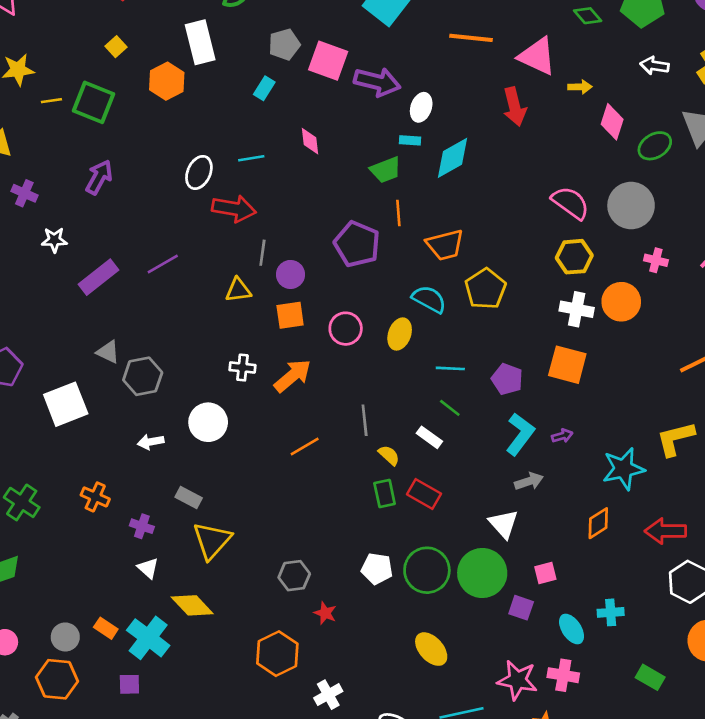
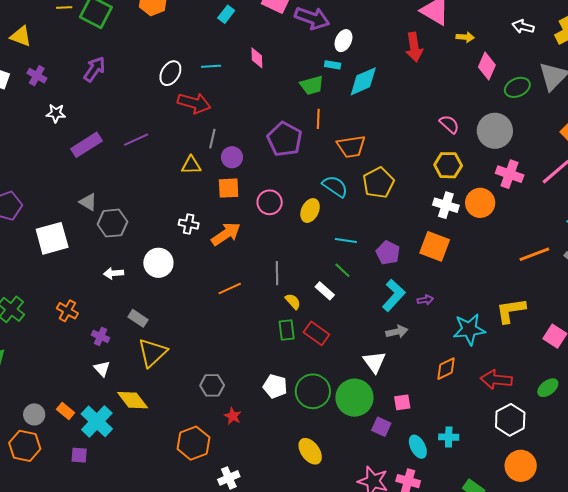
pink semicircle: (570, 203) -> (449, 124), size x0.7
pink cross: (656, 260) -> (510, 174), size x1.5

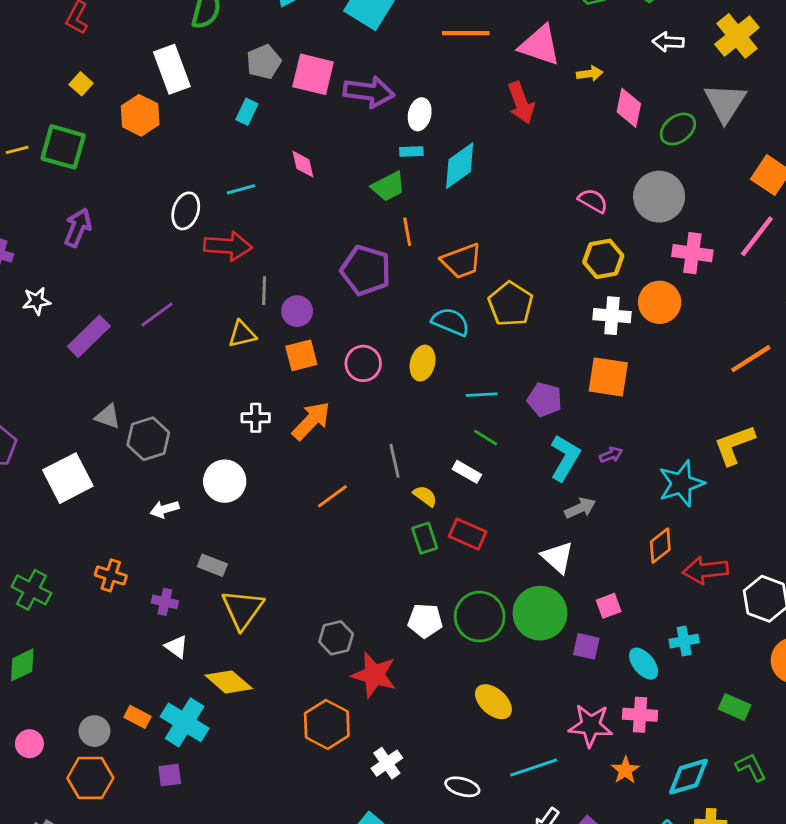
red arrow: (496, 380) -> (705, 570), moved
red star: (233, 416) -> (374, 675), size x1.8

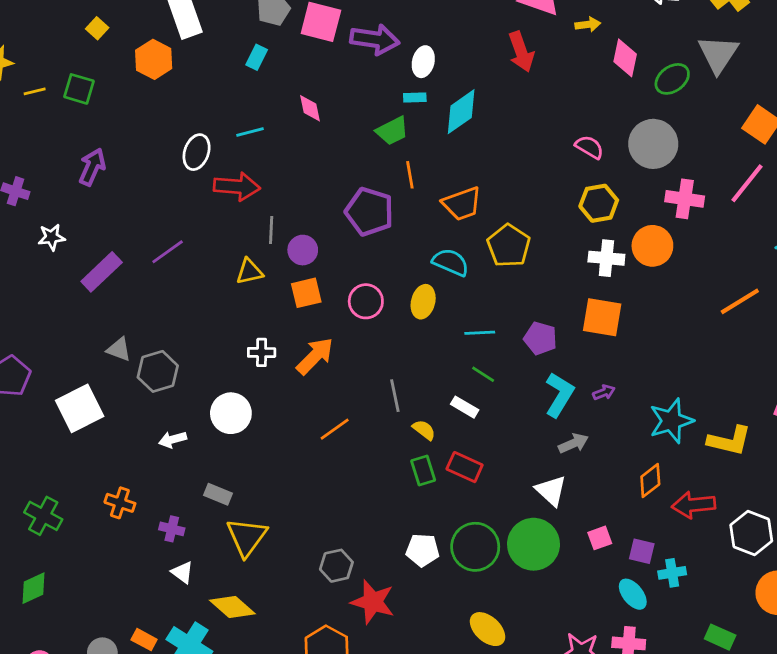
green square: (63, 147) -> (79, 89), size x0.7
yellow L-shape: (734, 445) -> (729, 441), moved, turned -147
purple square: (586, 646) -> (642, 551), moved

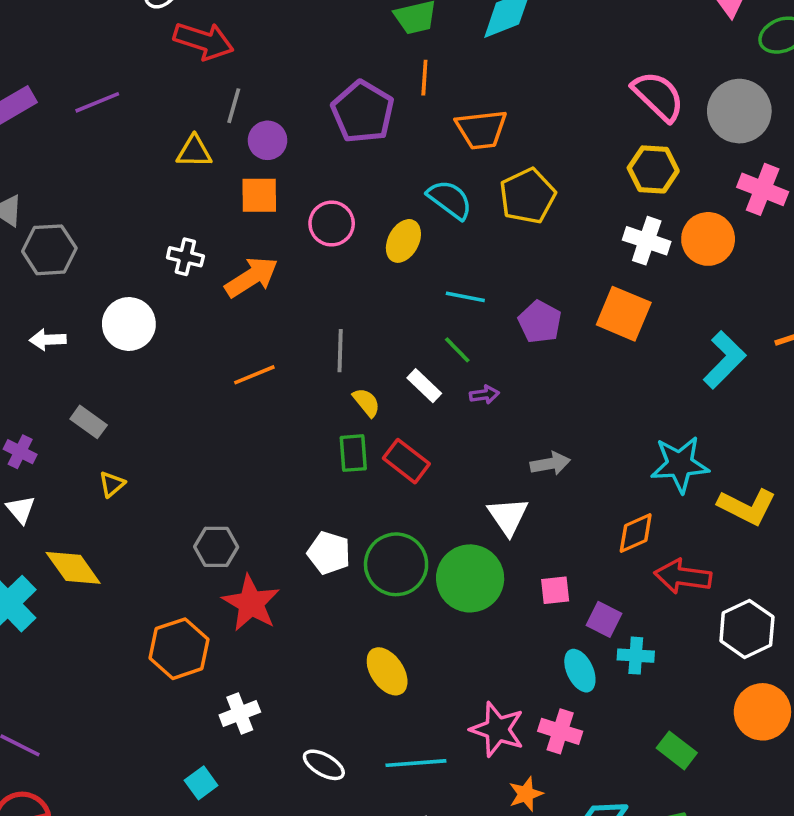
pink semicircle: (589, 147) -> (658, 96), size x1.5
purple arrow: (604, 392) -> (484, 395), moved
cyan L-shape: (559, 395) -> (725, 360), moved
yellow triangle: (247, 537) -> (112, 484), size x0.5

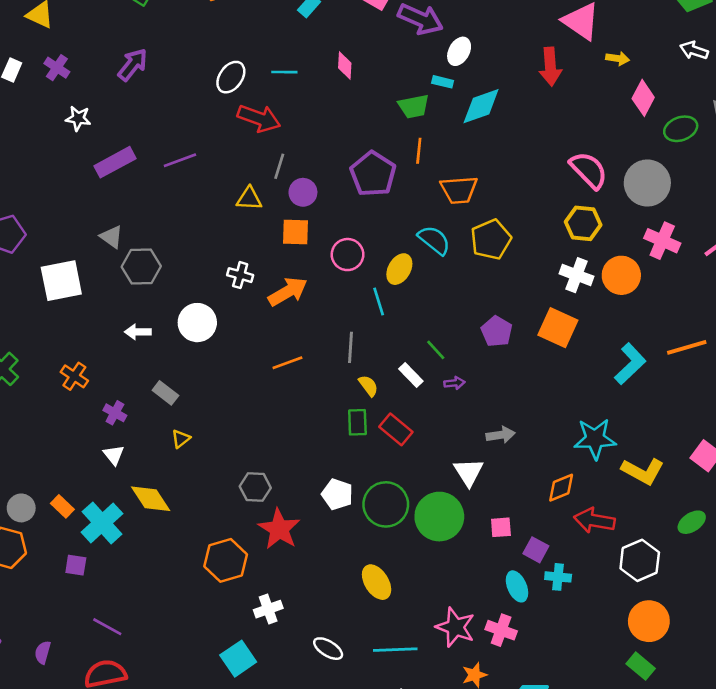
cyan line: (465, 297) -> (379, 301), moved, turned 60
green rectangle: (677, 750) -> (641, 666), moved
cyan square: (201, 783) -> (238, 659), size x1.5

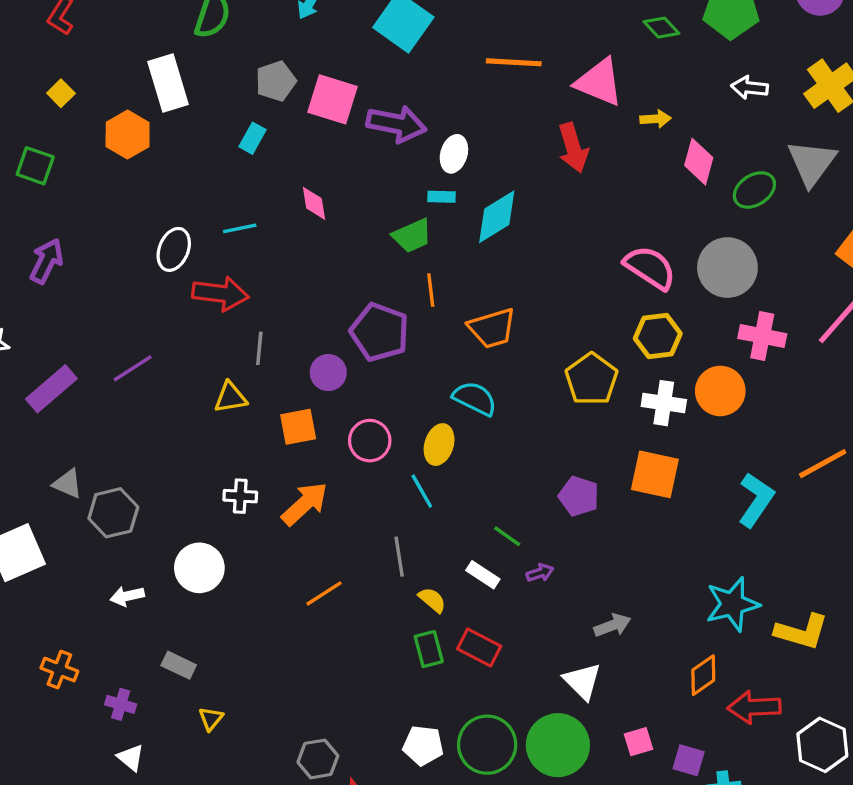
purple circle: (303, 192) -> (328, 373), moved
yellow pentagon: (491, 240) -> (591, 379), moved

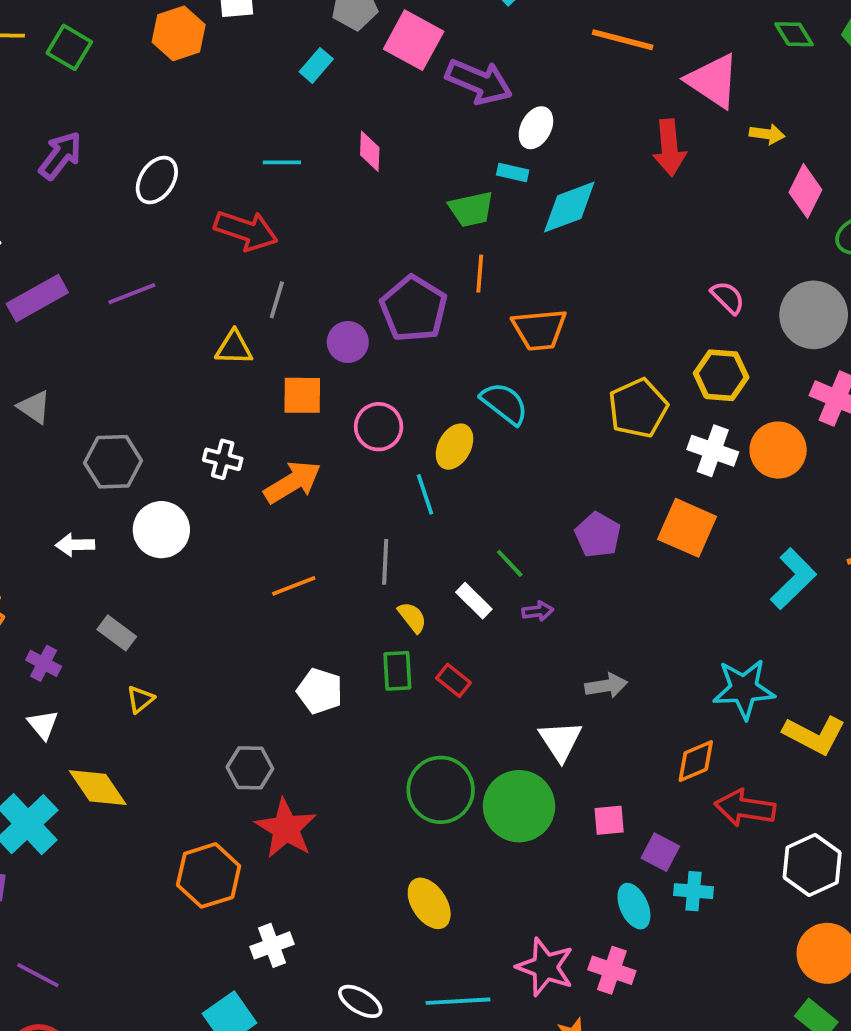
white ellipse: (174, 249) -> (157, 180), moved
pink semicircle: (650, 267) -> (728, 297), size x0.6
gray hexagon: (113, 513) -> (113, 462), moved
red rectangle: (479, 647) -> (454, 680), size x0.7
white pentagon: (423, 745) -> (320, 691), moved

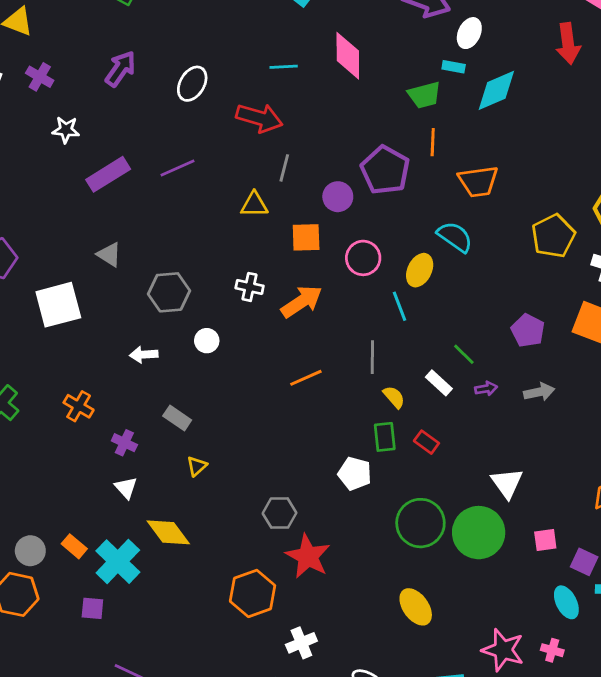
pink diamond: (370, 151) -> (348, 56), size x1.6
white circle: (161, 530) -> (207, 341), size x0.6
gray arrow: (606, 686) -> (539, 392), moved
white pentagon: (320, 691) -> (355, 474), moved
pink cross: (612, 970) -> (552, 650), size x0.7

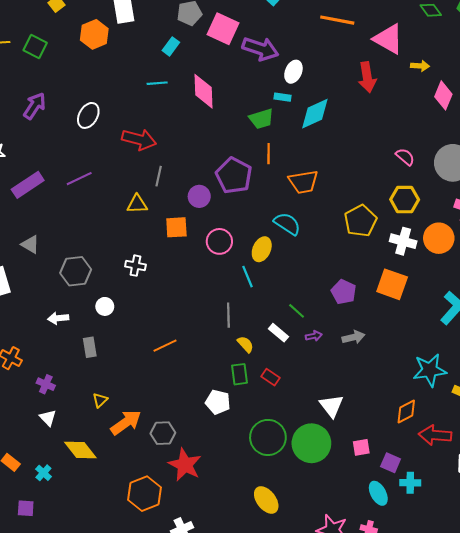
cyan line: (284, 67) -> (157, 83), moved
orange arrow: (302, 302) -> (126, 423), moved
orange line: (306, 378) -> (165, 346), moved
gray rectangle: (177, 418) -> (90, 347), moved, turned 48
cyan cross: (118, 562) -> (43, 473), size x0.5

